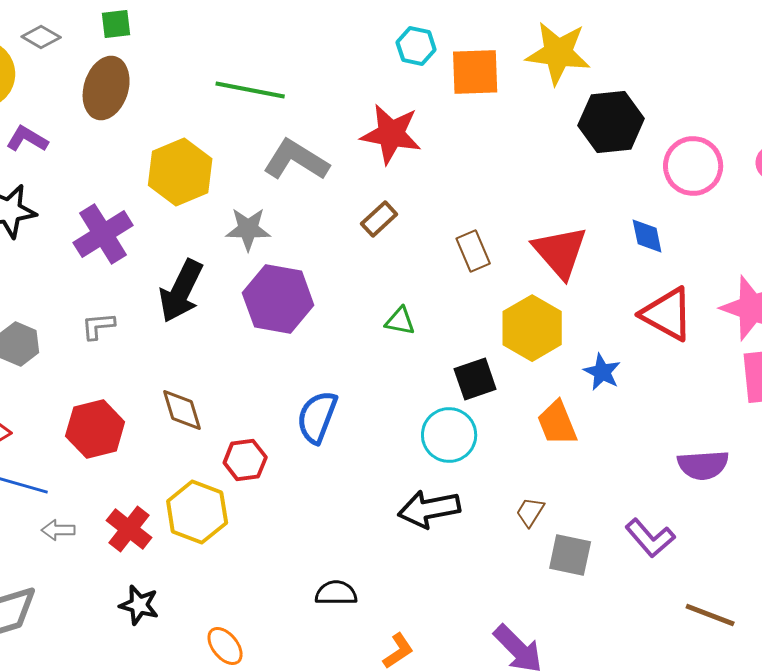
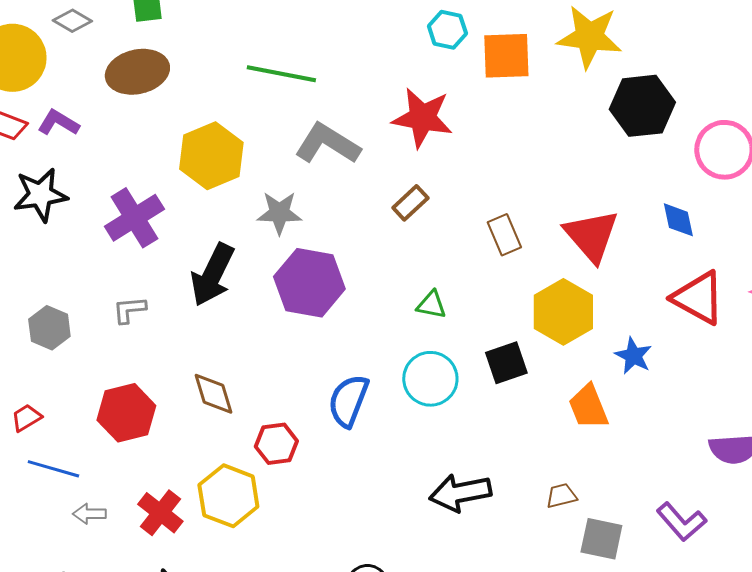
brown ellipse: (106, 88) -> (137, 72), turned 60
cyan circle: (449, 435) -> (430, 379), moved
brown trapezoid: (530, 512) -> (561, 496), turned 44

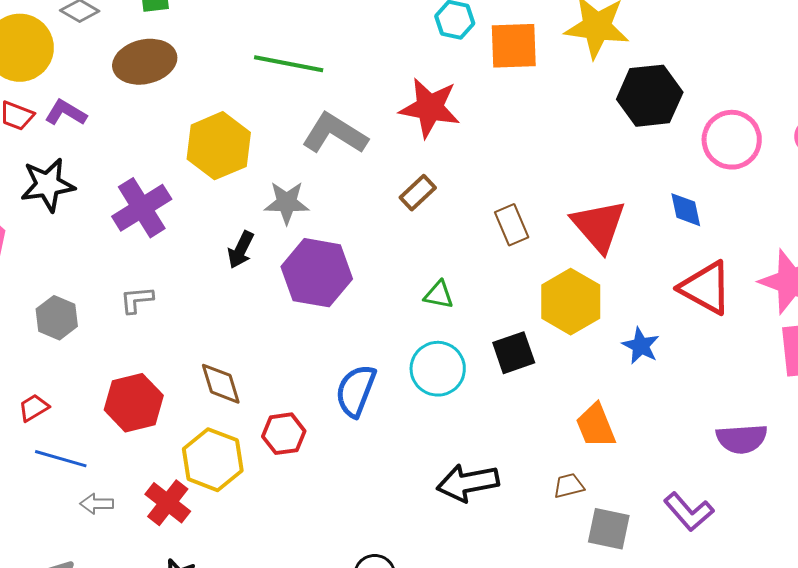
black arrow: (212, 275) -> (241, 250), moved, size x0.6
orange trapezoid: (588, 407) -> (596, 426), moved
yellow hexagon: (228, 496) -> (213, 460), moved

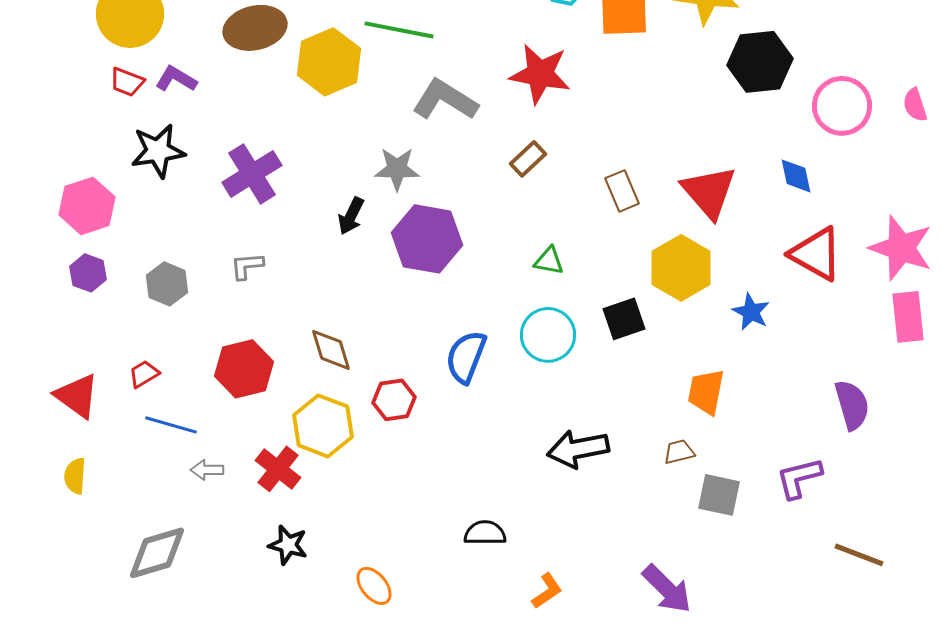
yellow hexagon: (219, 146) -> (329, 62), moved
orange trapezoid: (596, 426) -> (706, 392), turned 33
purple semicircle: (742, 439) -> (852, 405), turned -102
purple L-shape: (689, 512) -> (799, 478), turned 117

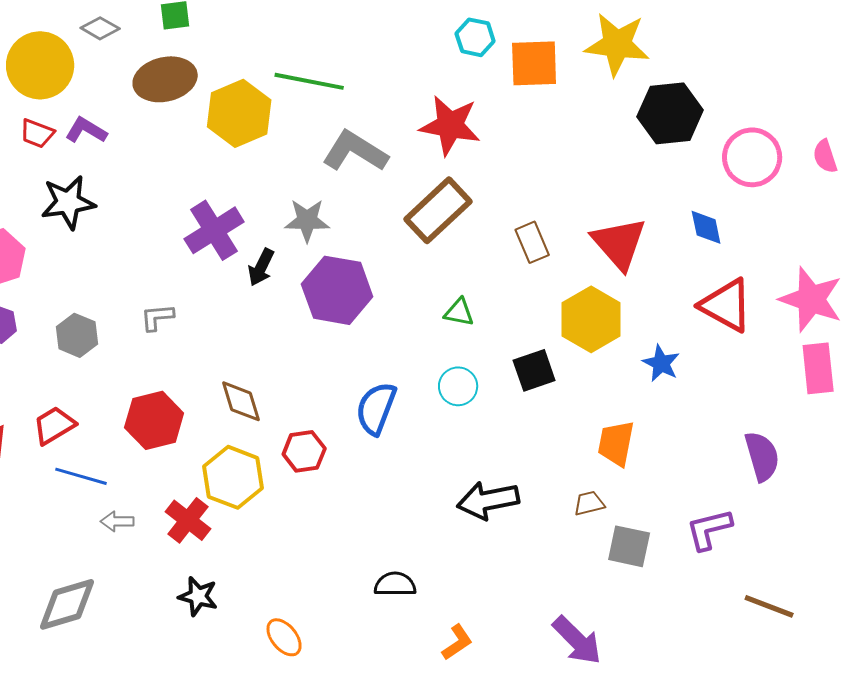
brown rectangle: (528, 159) -> (438, 210), size x1.8
purple cross: (252, 174) -> (214, 230), moved
cyan circle: (548, 335) -> (458, 386), size x0.7
red trapezoid: (144, 374) -> (54, 425), size x1.4

